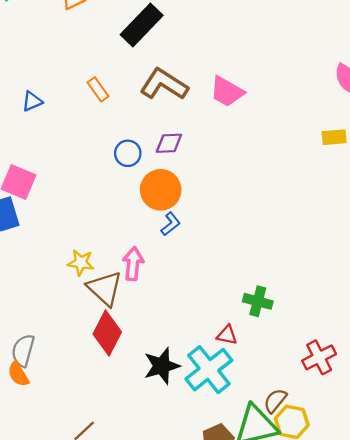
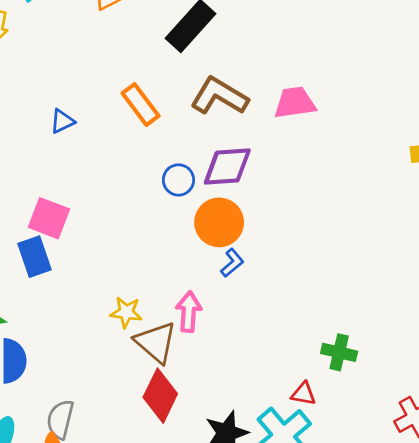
orange rectangle: (98, 89) -> (141, 105), size x1.4
pink trapezoid: (227, 92) -> (295, 103), turned 144
purple diamond: (169, 143) -> (227, 167), size x1.5

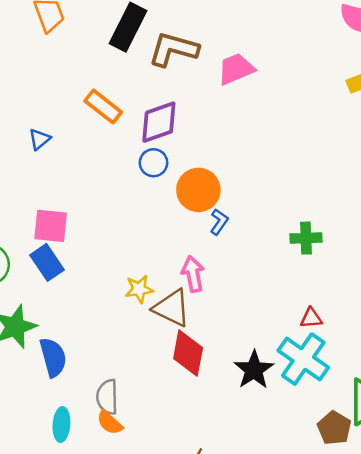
brown L-shape: (219, 96) -> (173, 49), moved
purple diamond: (227, 167) -> (159, 122), moved
green cross: (339, 352) -> (306, 238), moved

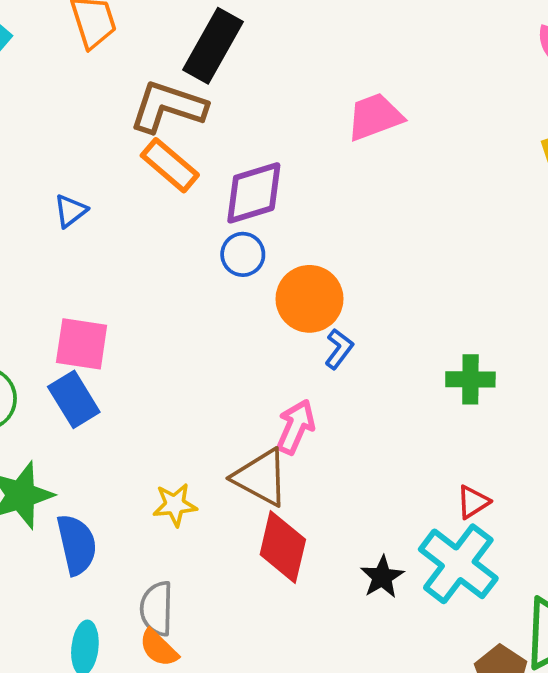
brown L-shape: (173, 49) -> (168, 107), moved
pink arrow: (193, 274) -> (296, 427), turned 32
yellow star: (139, 289) -> (175, 505), moved
red triangle: (311, 318) -> (473, 502), turned -30
black star: (254, 370) -> (382, 577), size x0.7

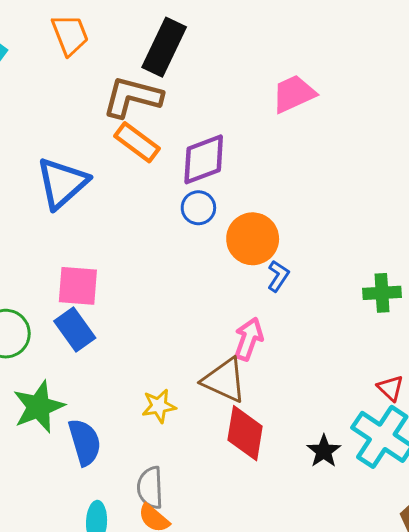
blue triangle: (70, 211) -> (62, 183), size x2.0
red triangle: (473, 502) -> (390, 388), turned -40

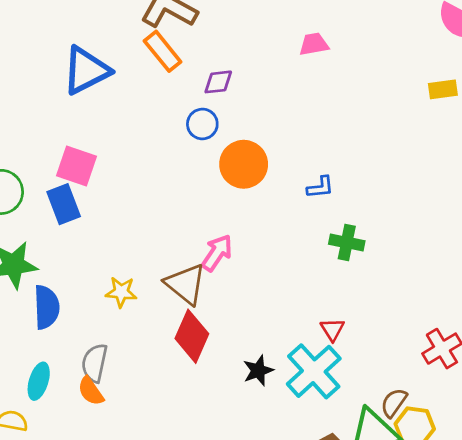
pink trapezoid: (294, 94) -> (314, 44), size x0.7
purple diamond: (204, 159) -> (218, 82), size x0.6
blue L-shape: (278, 276) -> (320, 187), moved, turned 36

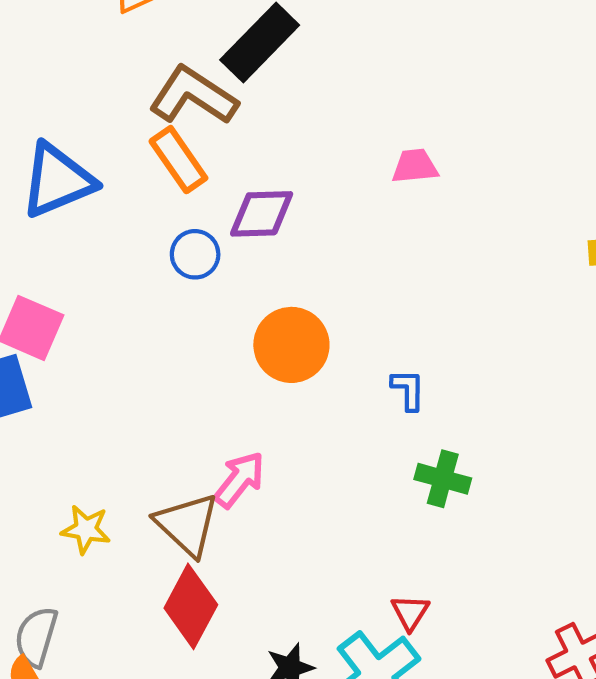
purple diamond: (218, 82) -> (262, 214), size x1.4
blue circle: (202, 124) -> (195, 254), moved
blue L-shape: (320, 187) -> (408, 390), turned -88

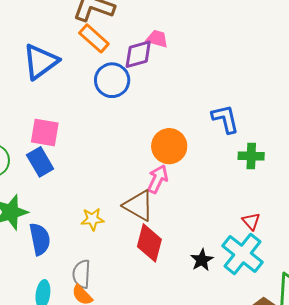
pink trapezoid: (415, 166) -> (157, 39), moved, turned 35
blue circle: (195, 254) -> (112, 80), size x1.5
orange circle: (291, 345) -> (169, 146), moved
blue L-shape: (408, 390) -> (225, 119), size x1.5

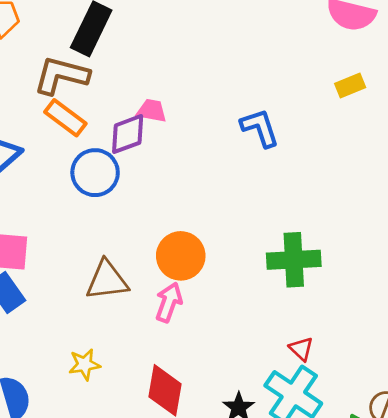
blue L-shape: (225, 119) -> (260, 128), moved
green cross: (251, 156) -> (294, 260), size x1.5
brown triangle: (139, 206) -> (107, 280), moved, turned -32

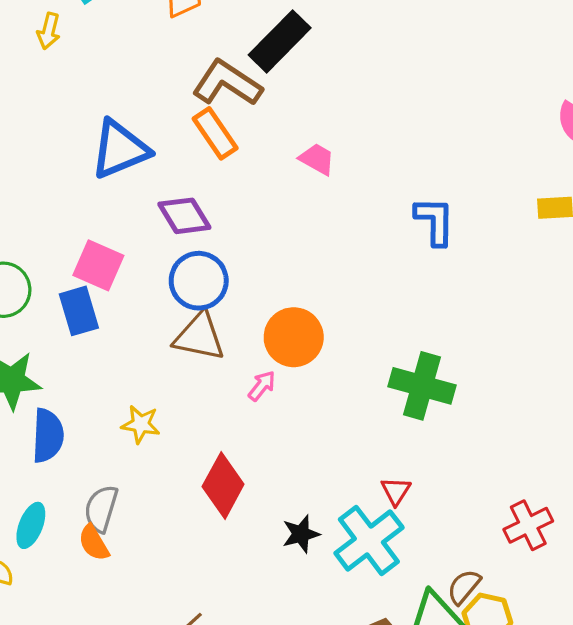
purple diamond: (128, 134) -> (184, 216), moved, turned 60
blue circle: (95, 173) -> (199, 281), moved
pink arrow: (169, 302) -> (262, 386), size x0.7

